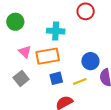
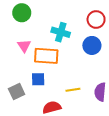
blue circle: (90, 61) -> (92, 45), moved
gray square: (21, 78) -> (17, 92), moved
blue square: (56, 78) -> (38, 79), moved

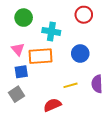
green circle: (22, 13) -> (24, 18), moved
blue circle: (92, 45) -> (80, 54), moved
blue square: (38, 79) -> (21, 72), moved

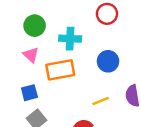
pink triangle: (18, 49) -> (31, 55), moved
blue square: (21, 72) -> (29, 93), moved

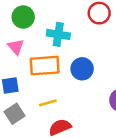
blue circle: (108, 61) -> (82, 69), moved
yellow line: (101, 101) -> (48, 103), moved

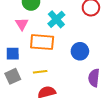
cyan cross: (58, 34) -> (56, 19), turned 30
blue circle: (82, 69) -> (80, 51), moved

